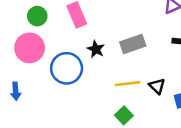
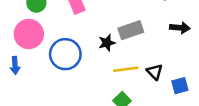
black star: (96, 49) -> (107, 43), moved, turned 30
blue arrow: (16, 91) -> (15, 65), moved

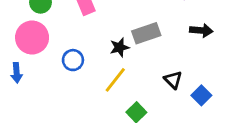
blue circle: (65, 54) -> (73, 60), size x0.6
yellow line: (126, 69) -> (115, 80), moved, turned -45
blue square: (180, 86) -> (201, 95), turned -30

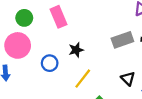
gray rectangle: (146, 33) -> (122, 40), moved
black star: (119, 47) -> (76, 50), moved

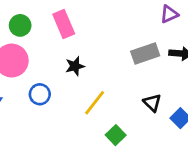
black star: (76, 50) -> (75, 66), moved
blue circle: (50, 63) -> (40, 94), moved

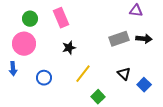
purple triangle: (169, 14) -> (136, 11), turned 32
blue circle: (40, 94) -> (44, 78), moved

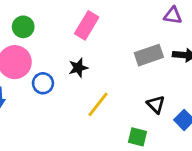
pink rectangle: (61, 18) -> (87, 25), moved, turned 54
blue circle: (44, 78) -> (43, 83), moved
green square: (98, 97) -> (138, 137), moved, turned -32

